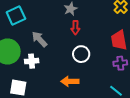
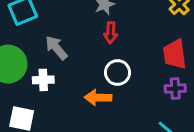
orange arrow: (70, 81) -> (98, 98), moved

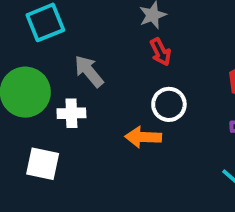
red arrow: (111, 33) -> (160, 52), turned -30

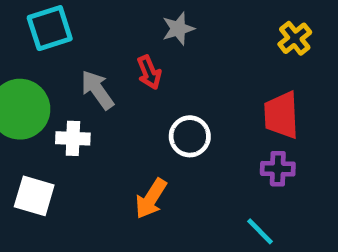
red arrow: (160, 52) -> (149, 72), moved
orange arrow: (143, 137) -> (151, 199), moved, turned -64

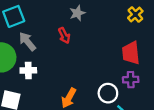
gray arrow: (97, 90) -> (27, 41), moved
white circle: (190, 136) -> (108, 93), moved

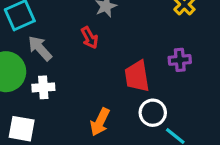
red trapezoid: (131, 53) -> (137, 76), moved
purple cross: (131, 80) -> (180, 60), moved

